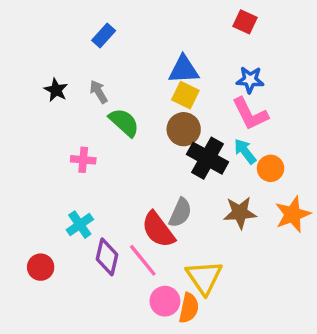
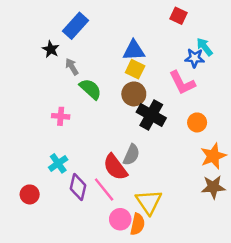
blue rectangle: (104, 36) -> (76, 26), size x1.5
blue star: (250, 80) -> (195, 58), moved
black star: (56, 90) -> (51, 49), moved
cyan arrow: (245, 151) -> (205, 47), moved
brown star: (240, 213) -> (213, 187), moved

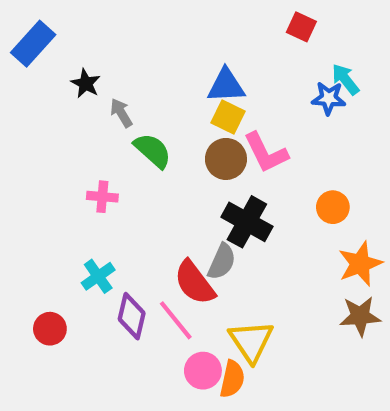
blue rectangle: (76, 26) -> (33, 44), moved
pink L-shape: (182, 83) -> (266, 153), moved
black cross: (151, 115) -> (247, 222), moved

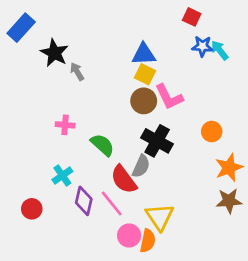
black star: (86, 84) -> (54, 53), size x1.5
blue star: (329, 98) -> (202, 46), moved
green semicircle: (153, 151) -> (102, 145), moved

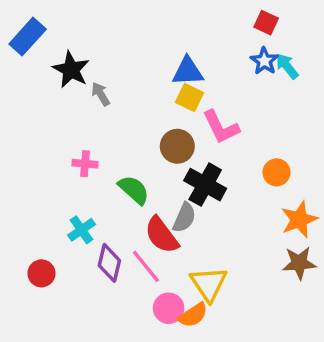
red square: (192, 17) -> (266, 23), moved
blue star: (202, 46) -> (264, 61), turned 30
brown circle: (144, 101) -> (177, 146), moved
orange semicircle: (148, 241) -> (193, 315), turned 45

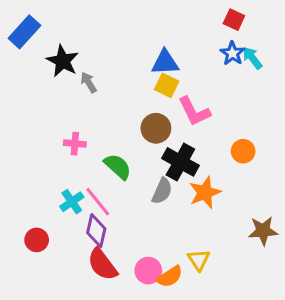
orange star: (299, 219) -> (205, 193), moved
red semicircle: (162, 235) -> (102, 264), moved
pink line: (146, 266) -> (98, 202), moved
yellow triangle: (209, 284) -> (199, 260), moved, size x0.7

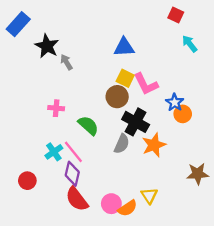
blue star: (232, 53) -> (175, 102), moved
yellow square: (167, 85) -> (125, 78), moved

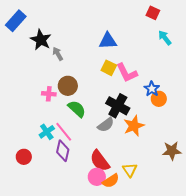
brown circle: (117, 97) -> (68, 86), moved
gray semicircle: (122, 144) -> (106, 125), turned 30
red semicircle: (77, 199) -> (100, 161), moved

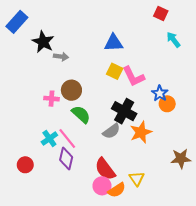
gray arrow: (58, 54) -> (61, 57), turned 128

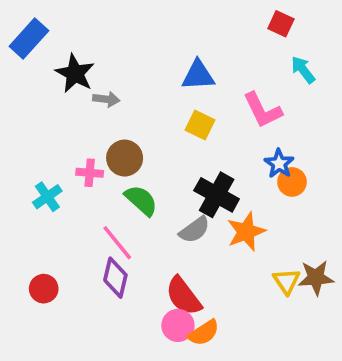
pink L-shape: (134, 76) -> (263, 110), moved
cyan cross: (49, 139) -> (47, 197), moved
yellow triangle: (137, 178) -> (286, 281), moved

